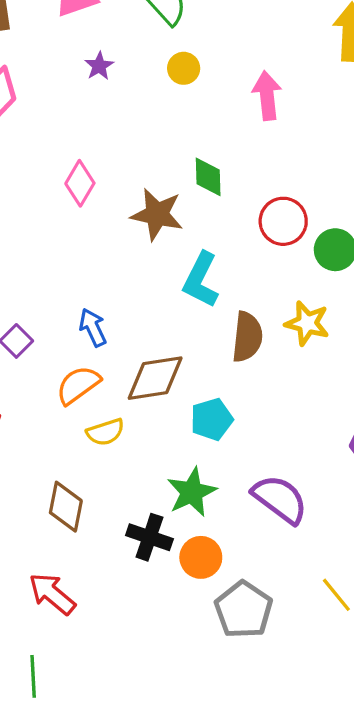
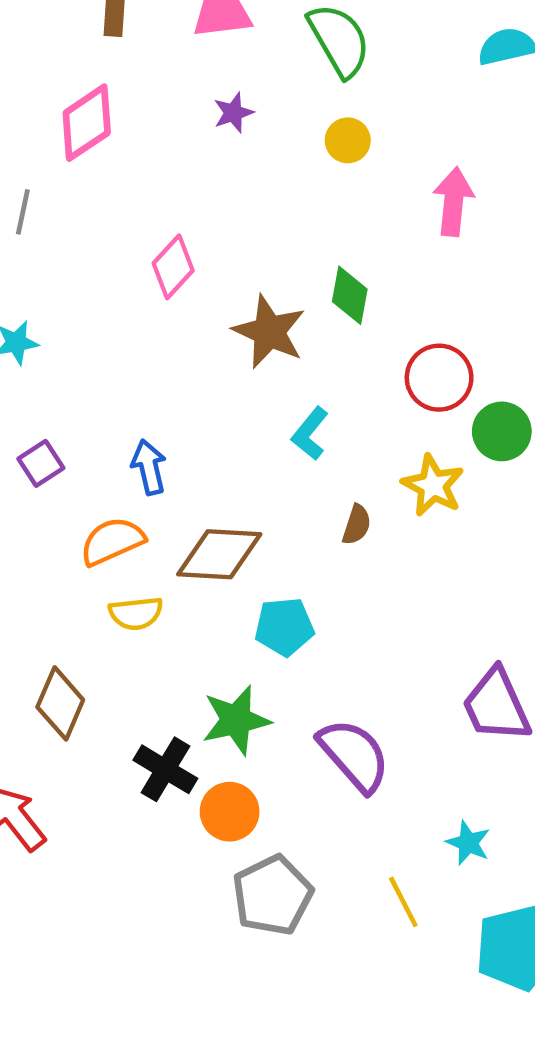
cyan L-shape: (201, 280) -> (310, 434), size x0.7
yellow star: (307, 323) -> (433, 485), moved
brown semicircle: (247, 337) -> (357, 525), size x0.6

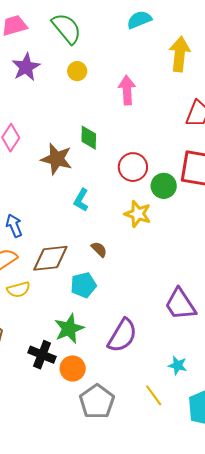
purple star: (233, 113) -> (26, 67), size x1.6
brown semicircle: (357, 525) -> (99, 249), moved, turned -54
purple semicircle: (354, 755) -> (122, 336), turned 81

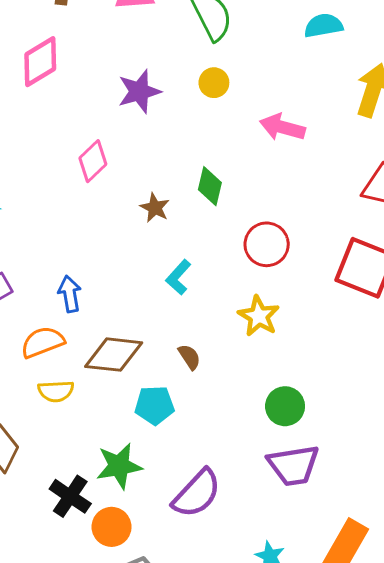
purple star: (26, 67) -> (139, 91), moved
pink arrow: (127, 90) -> (282, 127), turned -84
brown star: (57, 159) -> (155, 208), size x0.6
green circle: (164, 186) -> (285, 406), moved
purple trapezoid: (180, 304) -> (293, 465), turned -78

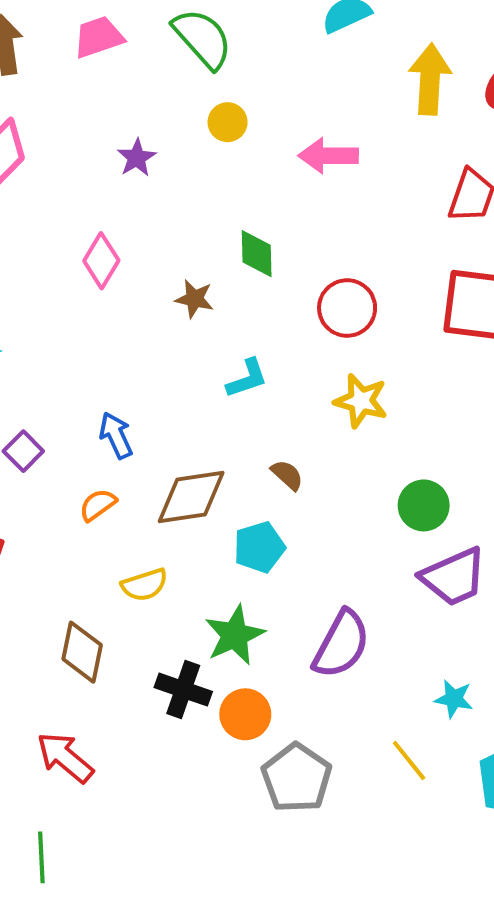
purple star: (139, 91) -> (137, 158), size x0.7
cyan L-shape: (178, 277) -> (247, 378), turned -136
orange semicircle: (43, 342) -> (98, 505), size x0.7
yellow semicircle: (56, 391) -> (144, 585), moved

